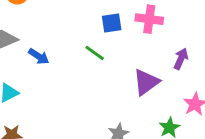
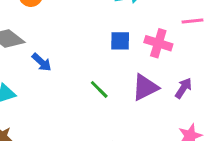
green line: (95, 53) -> (99, 89), moved
purple triangle: (146, 82) -> (145, 87), moved

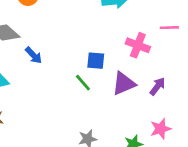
blue square: (120, 41) -> (96, 61), moved

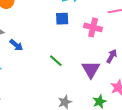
blue square: (96, 61) -> (62, 19), moved
purple triangle: (124, 83) -> (91, 69), moved, turned -30

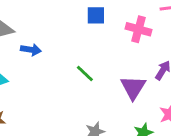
blue arrow: (16, 45) -> (31, 50), turned -32

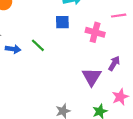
green line: (85, 74) -> (38, 45), moved

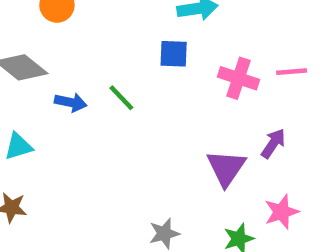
pink line: (119, 16) -> (292, 72), moved

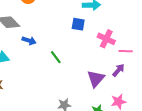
pink line: (292, 72) -> (126, 51), moved
green line: (121, 98) -> (56, 57), moved

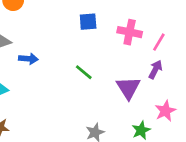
pink line: (126, 51) -> (159, 42), turned -48
green line: (56, 57) -> (84, 72), moved

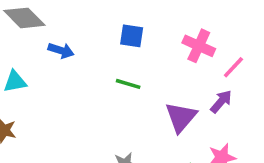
blue square: (88, 22) -> (132, 36), moved
green line: (84, 72) -> (128, 84), turned -36

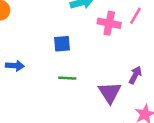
pink cross: (199, 46) -> (109, 23), moved
pink line: (233, 67) -> (136, 16), moved

